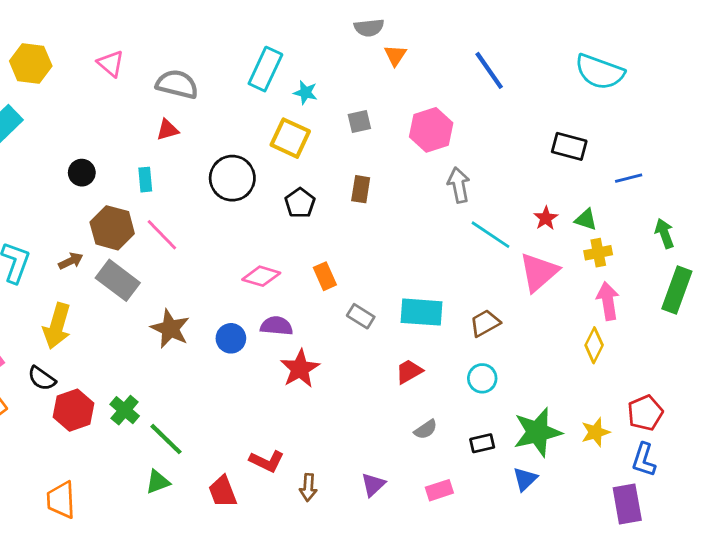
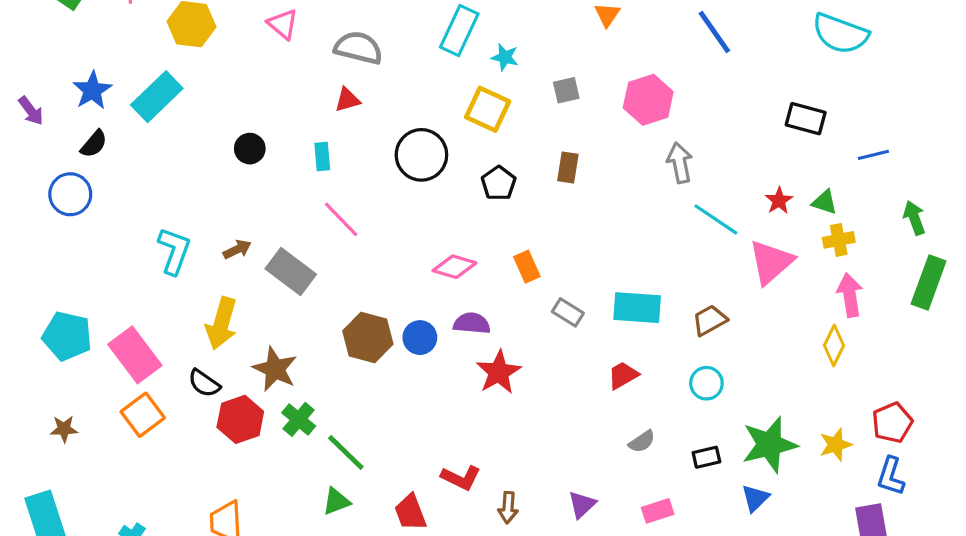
brown hexagon: (112, 228) -> (368, 338), moved
brown star: (170, 329) -> (275, 369), moved

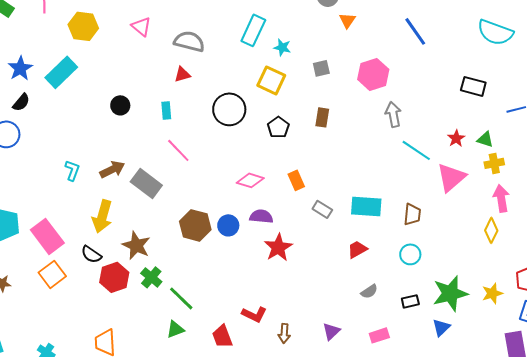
brown arrow: (237, 249) -> (112, 169), size x1.4
cyan L-shape: (174, 251) -> (72, 170), size x0.7
brown trapezoid: (710, 320) -> (412, 214), turned 125

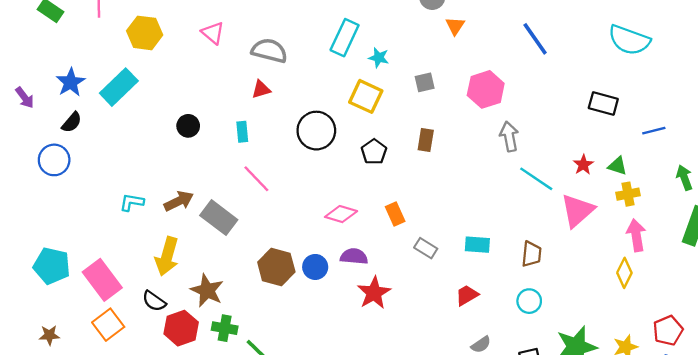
cyan L-shape: (72, 170) -> (132, 202), turned -100
cyan rectangle: (366, 206) -> (477, 245), size x0.7
green cross: (151, 277) -> (225, 328), turned -30

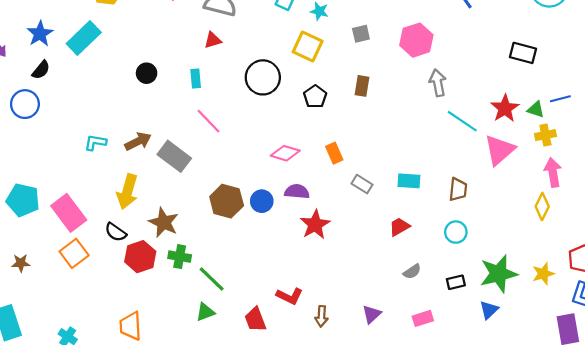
blue line: (654, 131) -> (560, 99), moved
red star: (583, 165) -> (505, 108), size x1.5

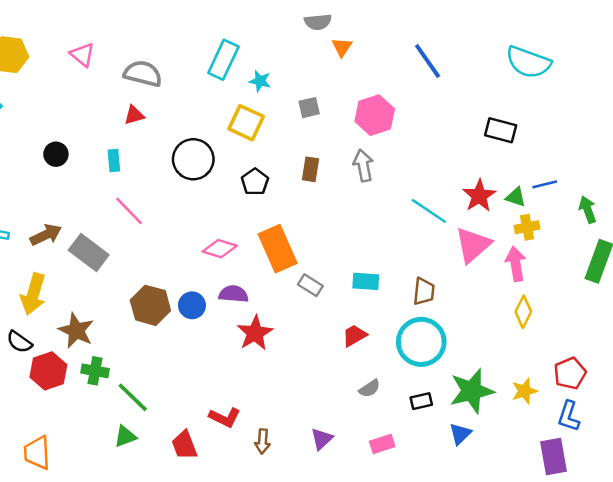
gray arrow: (438, 83) -> (363, 166), moved
orange rectangle: (334, 153) -> (278, 249), size x1.8
pink arrow: (553, 172) -> (516, 264), moved
cyan circle: (456, 232) -> (421, 342), size x1.8

